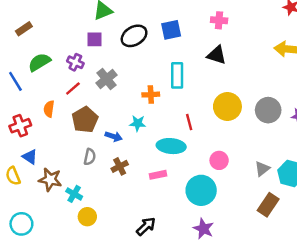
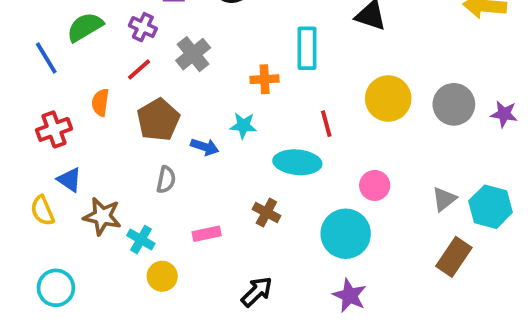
brown cross: (120, 166) -> (266, 212), moved, turned -35
pink rectangle: (158, 175) -> (207, 234), moved

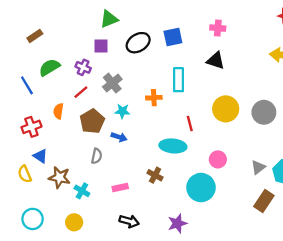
cyan star: (243, 126) -> (122, 111), moved
yellow circle: (162, 276) -> (74, 222), moved
black arrow: (257, 292) -> (129, 221), moved, turned 60
purple star: (350, 296) -> (177, 223), moved, turned 30

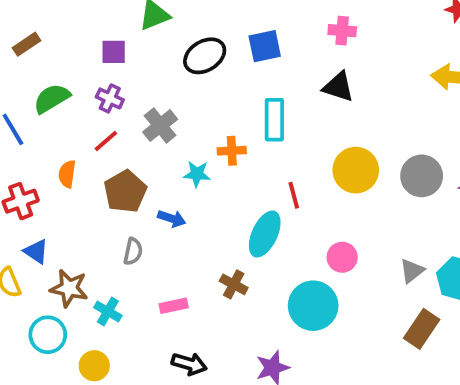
purple square: (101, 46) -> (114, 52), moved
cyan star: (122, 111) -> (197, 174), moved
cyan ellipse: (173, 146) -> (265, 234), turned -70
cyan circle: (33, 219) -> (48, 335), moved

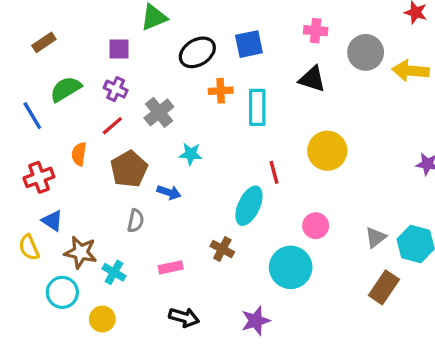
orange cross: (232, 151) -> (221, 91), moved
gray circle: (422, 176) -> (366, 52), moved

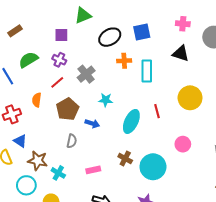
cyan ellipse: (249, 206) -> (131, 121), moved
cyan circle: (291, 267) -> (153, 167), moved

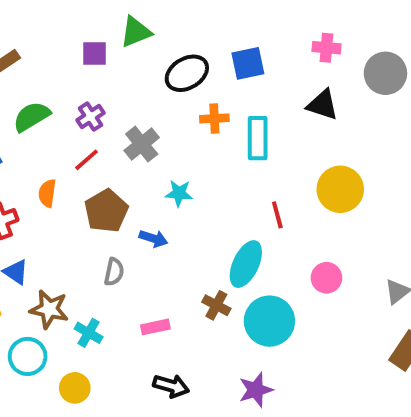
purple square: (61, 35) -> (94, 54), moved
purple cross: (59, 60) -> (90, 117), turned 32
cyan ellipse: (131, 121) -> (246, 264), moved

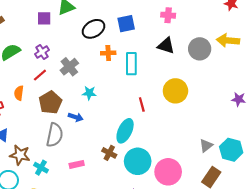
gray circle: (385, 73) -> (200, 49), moved
gray semicircle: (114, 272) -> (55, 135), size x1.6
pink circle: (326, 278) -> (168, 172), moved, size x1.6

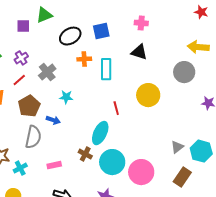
gray circle: (200, 49) -> (184, 72), moved
cyan cross: (41, 168) -> (20, 168), turned 32

